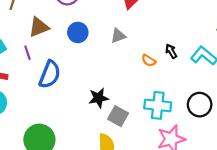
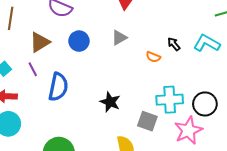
black star: (99, 98) -> (110, 102), turned -30
black circle: (200, 105) -> (205, 104), moved
gray square: (118, 116) -> (147, 121), moved

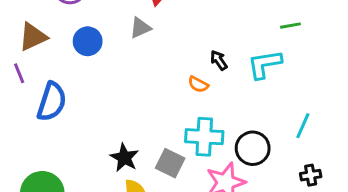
gray triangle: (119, 38) -> (140, 28), moved
cyan L-shape: (207, 43) -> (265, 64), turned -45
orange semicircle: (153, 57) -> (198, 84), moved
black star: (110, 102) -> (124, 158), moved

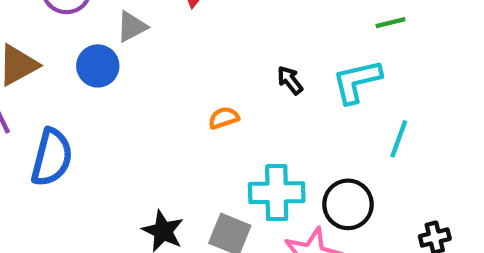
gray triangle: (140, 28) -> (132, 27), moved
orange semicircle: (198, 84) -> (224, 118), moved, turned 138
cyan line: (303, 126) -> (399, 139), moved

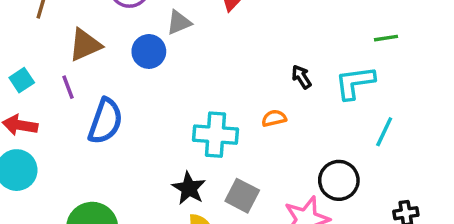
orange semicircle: (224, 118) -> (274, 118), moved
cyan cross: (277, 193) -> (216, 135), moved

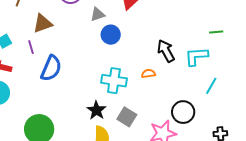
blue circle: (149, 51) -> (111, 35), moved
black arrow: (301, 77) -> (166, 51), size x1.6

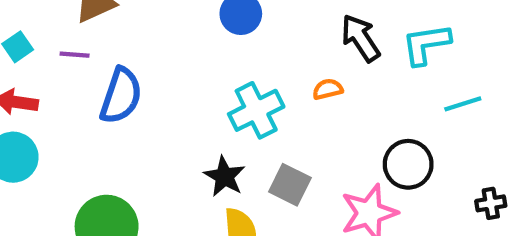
purple line: (31, 47) -> (75, 55), turned -64
cyan cross: (114, 81) -> (256, 110), turned -30
cyan line: (211, 86) -> (463, 104), turned 48

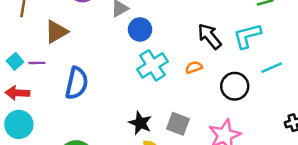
purple line: (75, 55) -> (37, 63), moved
cyan cross: (256, 110) -> (152, 65), moved
black circle: (408, 164) -> (235, 86), moved

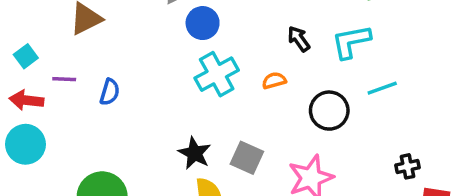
black arrow: (210, 36) -> (299, 39), size x0.7
purple line: (37, 63) -> (64, 79), moved
blue semicircle: (77, 83) -> (110, 92), size x0.6

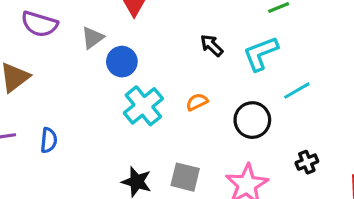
black arrow: (299, 39) -> (212, 45), moved
black cross: (408, 166) -> (307, 162), moved

